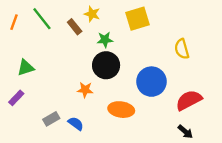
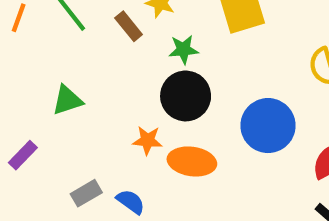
green triangle: (26, 68) -> (67, 100), moved
orange ellipse: (121, 110) -> (192, 161), moved

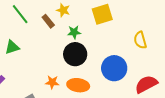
green triangle: (67, 100) -> (12, 47), moved
orange star: (148, 140) -> (52, 82), moved

